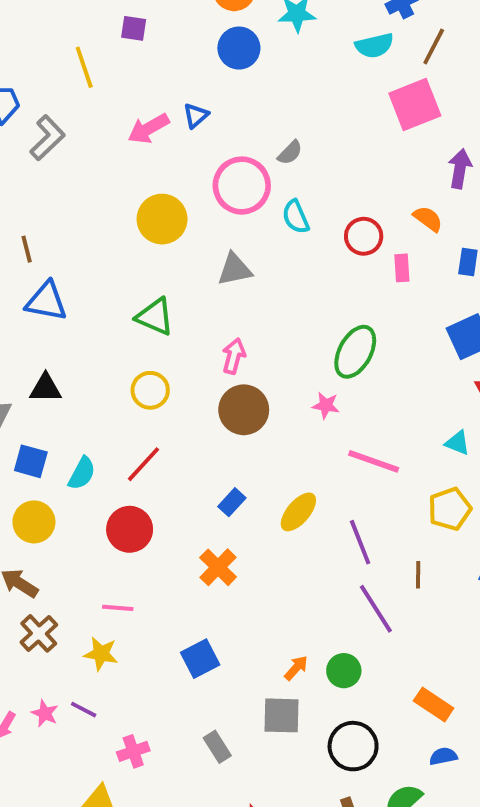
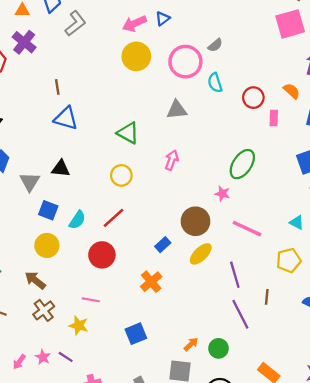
yellow circle: (162, 219) -> (136, 56), moved
brown circle: (244, 410) -> (196, 221), moved

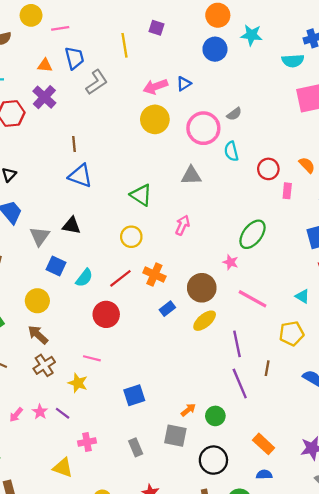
yellow circle: (47, 245) -> (37, 301), moved
orange cross: (151, 282) -> (154, 274), moved, turned -30

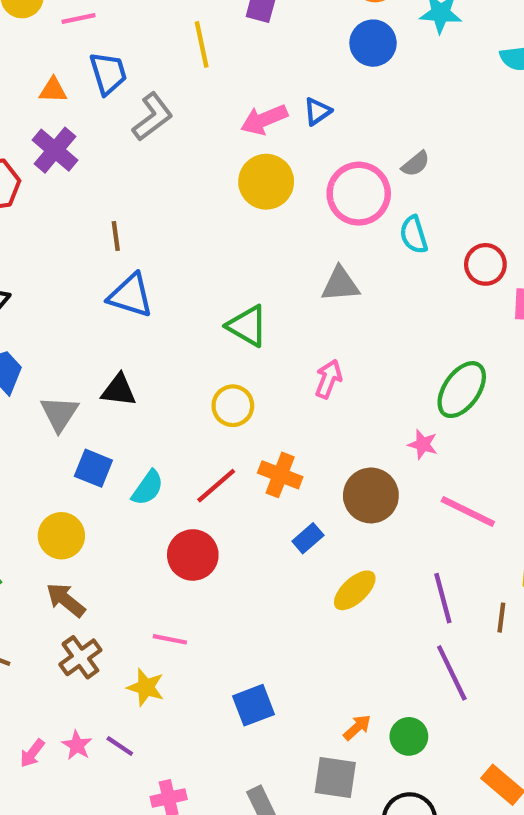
yellow ellipse: (205, 321) -> (355, 590), moved
brown line: (267, 368) -> (501, 618), moved

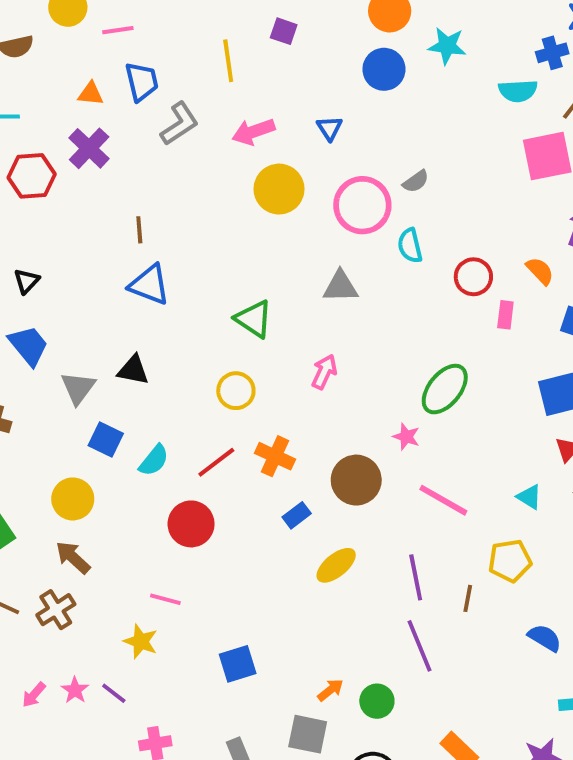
blue triangle: (317, 111) -> (330, 128), turned -32
pink arrow: (264, 120) -> (253, 132), moved
brown cross: (80, 657) -> (56, 610), moved

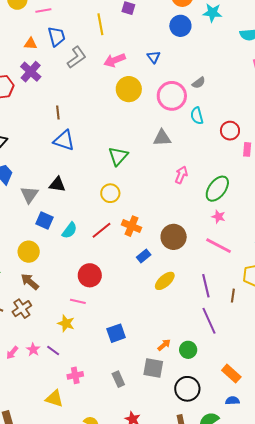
green triangle: (254, 319) -> (118, 156), turned 40
pink arrow: (324, 372) -> (181, 175), moved
pink star: (406, 437) -> (218, 217), moved
red circle: (191, 524) -> (90, 275), moved

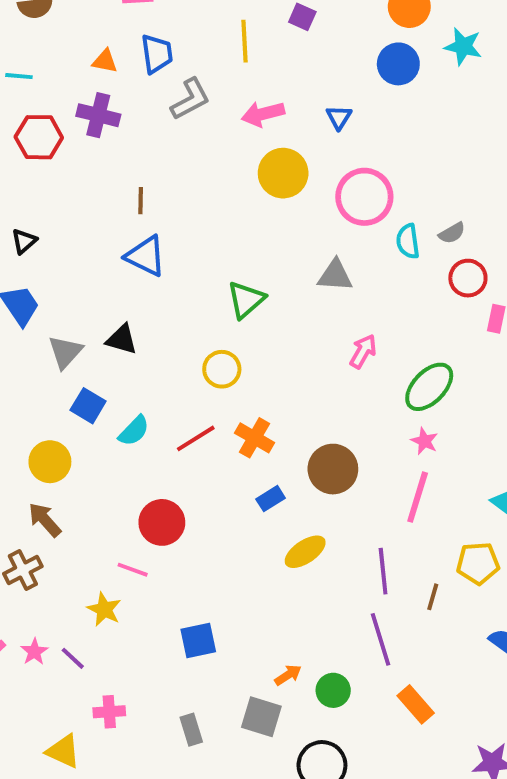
purple cross: (31, 72) -> (98, 115), turned -35
gray semicircle: (199, 83) -> (452, 233), moved
pink line: (219, 246) -> (418, 497), turned 72
orange rectangle: (231, 374) -> (416, 704), moved

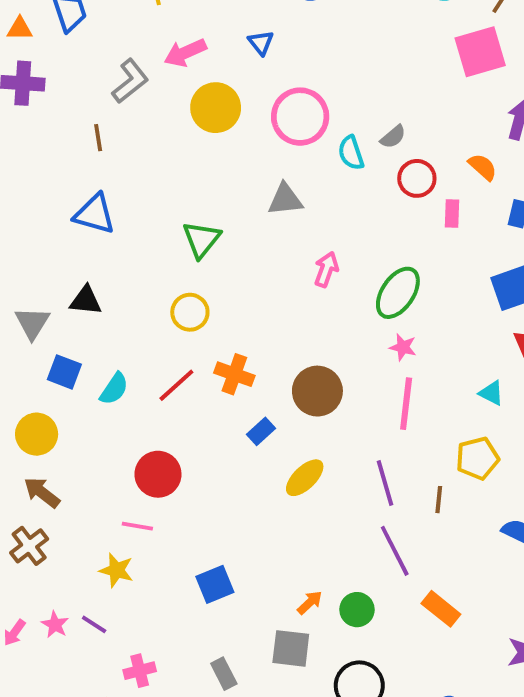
gray L-shape: (190, 99) -> (130, 81), moved
brown line: (141, 201) -> (98, 138), moved

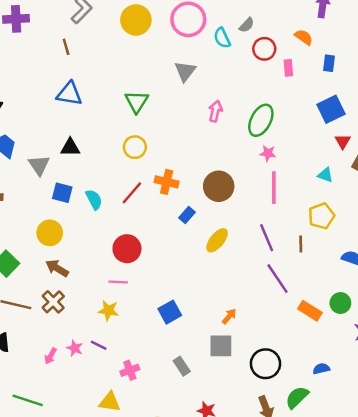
gray triangle: (285, 199) -> (185, 71), turned -40
cyan semicircle: (114, 389) -> (94, 199), turned -55
green circle: (357, 610) -> (340, 303), moved

